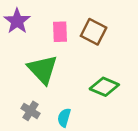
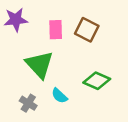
purple star: (17, 21) -> (16, 20), turned 30
cyan semicircle: (64, 118) -> (59, 96), moved, turned -63

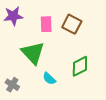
green diamond: (97, 81) -> (80, 66), turned -50
gray cross: (28, 103) -> (12, 85), moved

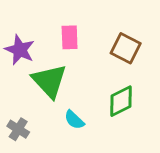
purple star: (13, 16) -> (20, 50), moved, turned 30
brown square: (72, 24) -> (126, 48), moved

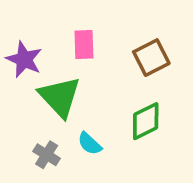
brown square: (126, 48) -> (151, 58), turned 36
gray cross: (18, 129) -> (47, 155), moved

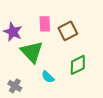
brown square: (151, 58) -> (68, 31), moved
gray cross: (47, 155) -> (15, 86), moved

